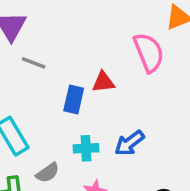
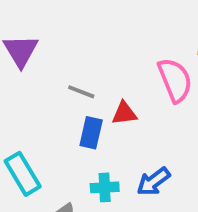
gray line: (34, 63) -> (81, 92), moved

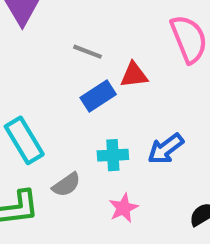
blue rectangle: (91, 133) -> (98, 96), turned 44

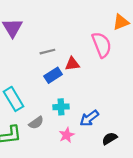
gray line: (88, 52) -> (47, 52), turned -35
blue arrow: (166, 149) -> (89, 118), moved

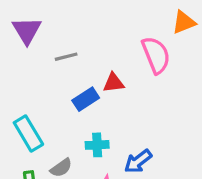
gray line: (47, 52) -> (66, 57), moved

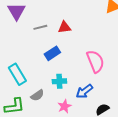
pink semicircle: (156, 55) -> (95, 61), moved
red triangle: (113, 83) -> (64, 27), moved

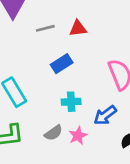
gray semicircle: (37, 95) -> (53, 133), moved

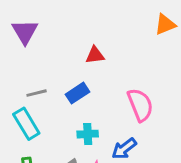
gray line: (45, 28) -> (37, 93), moved

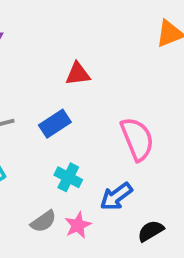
cyan cross: (88, 134) -> (68, 177), turned 30

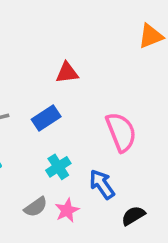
cyan cross: (68, 177) -> (58, 167), turned 30
blue arrow: (116, 196) -> (102, 184), turned 92

